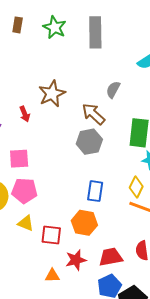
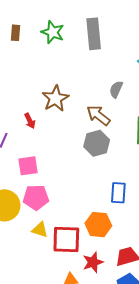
blue rectangle: (95, 191) -> (118, 193), moved
red square: (51, 235) -> (66, 239), size x1.4

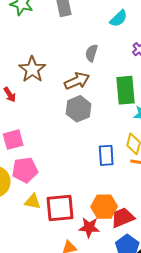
brown arrow: (98, 115) -> (77, 81), turned 125
orange hexagon: (98, 225) -> (104, 207), moved
red star: (93, 262) -> (89, 227), turned 30

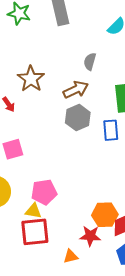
blue rectangle: (106, 155) -> (111, 130), moved
pink pentagon: (25, 170) -> (44, 192), moved
red square: (60, 208) -> (35, 232), moved

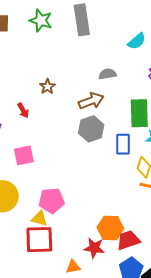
gray semicircle: (90, 62) -> (107, 74), turned 60
brown star: (31, 79) -> (47, 87), size x0.6

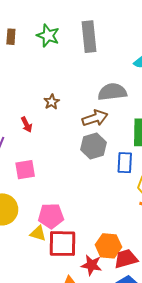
gray semicircle: (107, 74) -> (112, 92), size x1.6
red square: (39, 240) -> (63, 244), moved

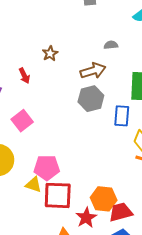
gray semicircle: (112, 92) -> (111, 45), size x0.5
pink square: (25, 170) -> (22, 121), turned -30
red star: (91, 265) -> (86, 218), turned 30

